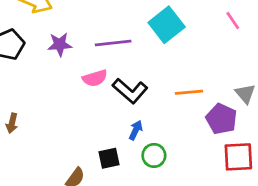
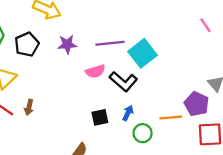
cyan square: (167, 25) -> (143, 53), moved
orange line: (189, 92) -> (171, 117), moved
black square: (109, 158) -> (100, 117), moved

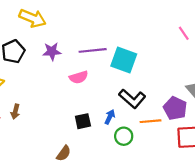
cyan square: (143, 53) -> (124, 60), turned -32
black L-shape: (123, 81) -> (132, 99), moved

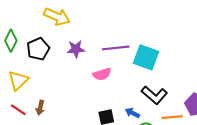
blue arrow: (110, 117) -> (132, 113), turned -88

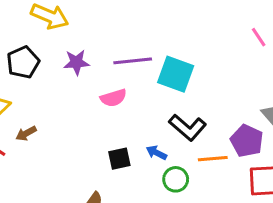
brown arrow: (40, 108) -> (26, 133), moved, turned 48

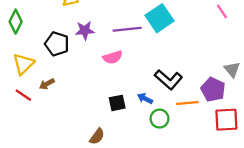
black pentagon: (23, 62) -> (57, 44), moved, turned -30
cyan square: (176, 74) -> (159, 18), moved, turned 36

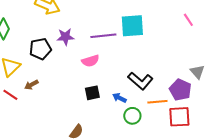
cyan square: (159, 18) -> (132, 26), turned 30
black pentagon: (57, 44) -> (40, 49), turned -30
black square: (117, 103) -> (92, 93), moved
red square: (226, 120) -> (179, 117), moved

